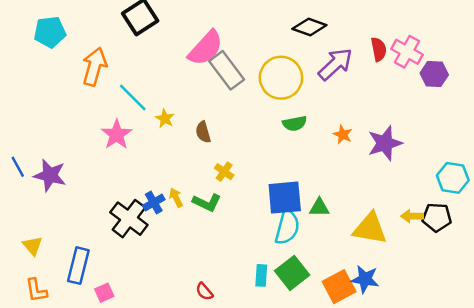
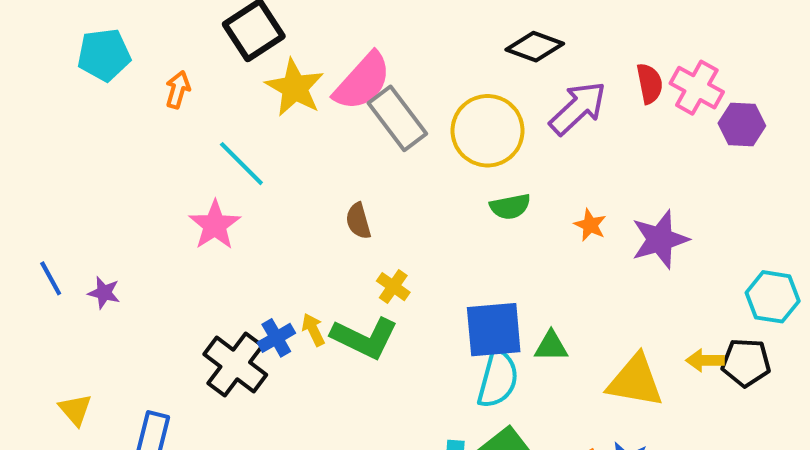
orange arrow: (94, 67) -> (178, 90), moved, size x0.6
yellow star: (165, 118) -> (295, 88), moved, size x1.8
purple star: (50, 175) -> (104, 293), size x0.6
green L-shape: (207, 203) -> (364, 338), size x1.4

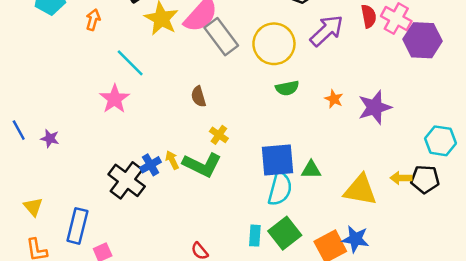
purple hexagon: (742, 125) -> (423, 40), size x1.4

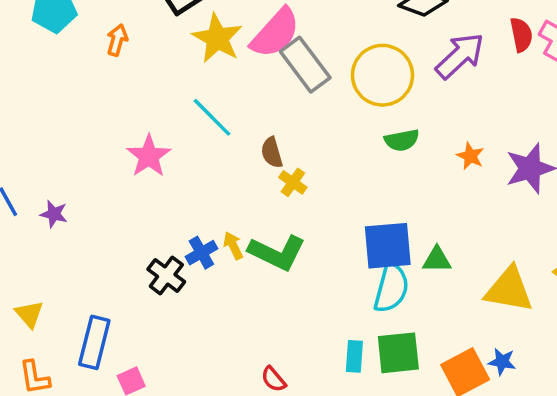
cyan line: (130, 63) -> (212, 117), moved
yellow cross: (219, 135) -> (293, 182), moved
black cross: (127, 180) -> (166, 276), size x0.7
green square: (285, 233) -> (398, 353), turned 32
blue star: (355, 239) -> (502, 362), size x0.7

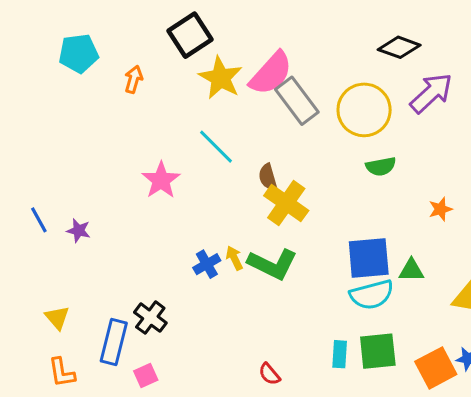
orange star: (470, 156) -> (440, 209), moved, turned 30
yellow cross: (293, 182) -> (286, 203), size x1.8
black cross: (166, 276) -> (150, 318), moved
cyan semicircle: (391, 288) -> (372, 295), turned 60

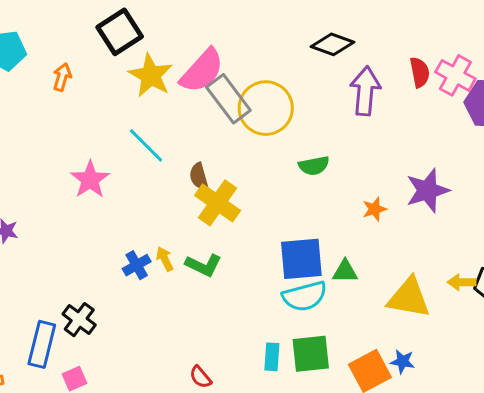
purple arrow: (431, 93) -> (365, 91), turned -42
yellow circle: (364, 110) -> (266, 108), moved
green L-shape: (272, 264) -> (204, 265), size x0.7

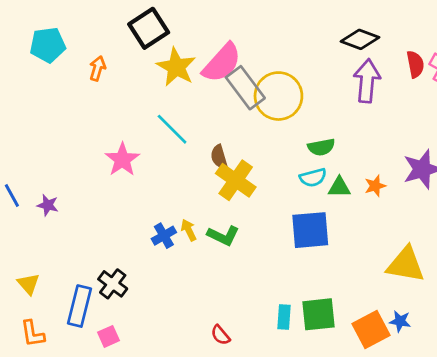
black diamond: (333, 44) -> (360, 39), moved
green triangle: (345, 271) -> (339, 187), moved
cyan semicircle: (305, 296) -> (313, 178), moved, size x0.7

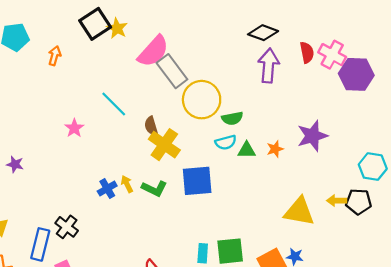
yellow star: (176, 67) -> (117, 28), moved, size x0.7
yellow circle: (278, 96) -> (202, 100), moved
pink star: (122, 160) -> (74, 128), size x0.7
blue square: (310, 230) -> (197, 181), moved

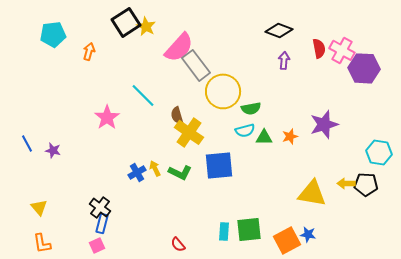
purple arrow: (269, 66) -> (284, 60), size x0.6
pink star: (74, 128) -> (107, 117), size x1.4
blue rectangle: (40, 244) -> (102, 223), moved, size x0.7

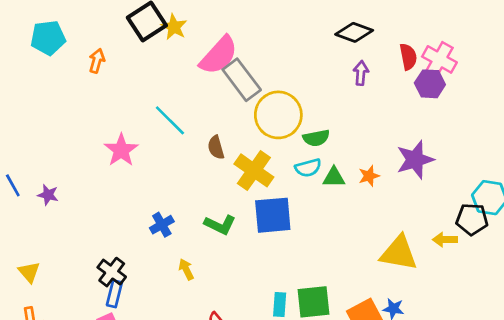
purple hexagon: (364, 68) -> (430, 84), moved, size x0.7
yellow cross: (189, 132) -> (254, 170), moved
yellow arrow: (155, 168) -> (186, 269), moved
black pentagon: (366, 184) -> (472, 219), moved

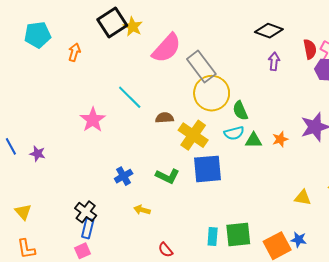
gray rectangle: (242, 80) -> (201, 67), moved
green semicircle: (316, 138) -> (240, 111), turned 78
brown semicircle: (216, 147) -> (164, 118), turned 102
yellow triangle: (399, 253) -> (303, 198), size x0.6
yellow arrow: (186, 269) -> (142, 210), turned -49

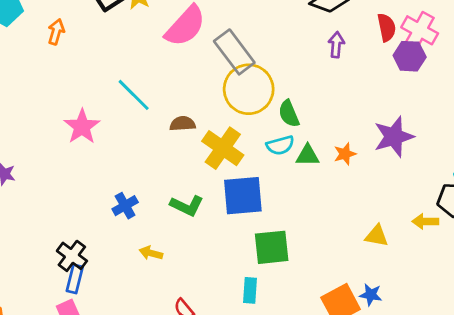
green square: (238, 234) -> (272, 247), moved

